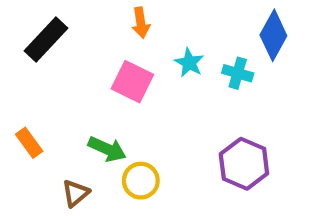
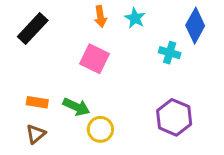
cyan star: (189, 63) -> (135, 18), moved
orange rectangle: (29, 143) -> (37, 102), moved, turned -45
brown triangle: (75, 193) -> (36, 134), moved

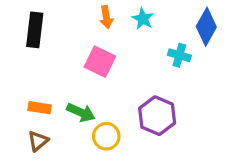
black rectangle: (33, 29) -> (35, 30), turned -36
purple hexagon: (174, 117) -> (157, 116), moved

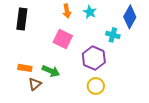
purple hexagon: (157, 116) -> (94, 58), moved
yellow circle: (106, 136) -> (96, 86), moved
brown triangle: (38, 141) -> (35, 84), moved

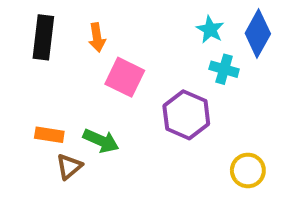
orange arrow: (67, 11) -> (97, 37), moved
cyan star: (90, 12) -> (210, 29), moved
yellow circle: (96, 86) -> (248, 170), moved

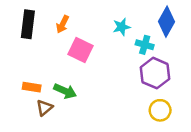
cyan star: (210, 29) -> (122, 27), moved, turned 30
orange arrow: (97, 37) -> (63, 24), turned 36
purple hexagon: (186, 115) -> (155, 73), moved

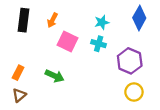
cyan cross: (145, 45) -> (99, 44), moved
orange rectangle: (32, 87) -> (18, 73), moved, turned -72
brown triangle: (45, 108) -> (19, 95), moved

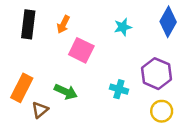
cyan cross: (99, 44) -> (119, 89), moved
orange rectangle: (18, 73) -> (22, 88), size x1.5
brown triangle: (19, 95) -> (40, 110), moved

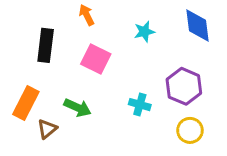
blue diamond: (168, 22) -> (198, 26), turned -36
black rectangle: (28, 24) -> (46, 45), moved
orange arrow: (63, 24) -> (87, 15), moved, turned 126

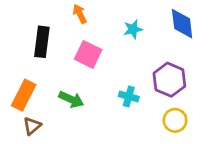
brown triangle: (47, 129) -> (32, 126), moved

